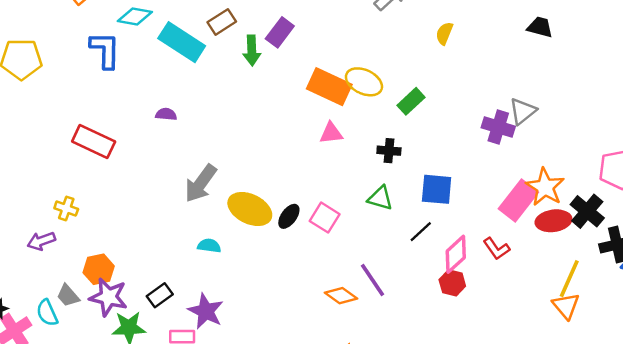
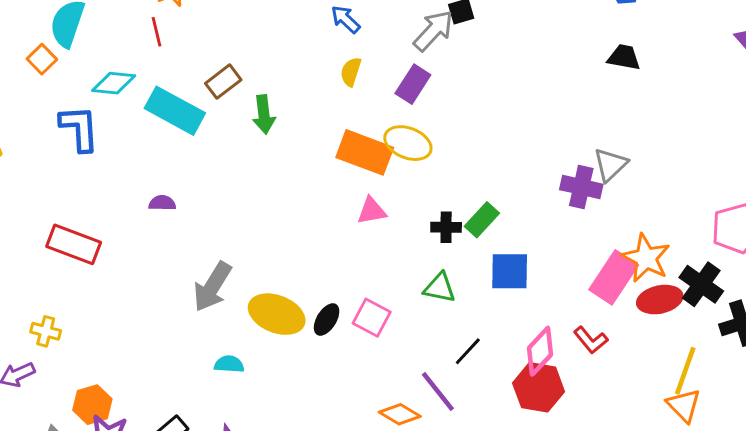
purple rectangle: (280, 32) -> (413, 84), moved
yellow semicircle: (444, 33) -> (351, 72), moved
green rectangle: (411, 101) -> (482, 220), moved
black line: (421, 232) -> (468, 351), moved
red hexagon: (452, 283) -> (539, 387), size x1.5

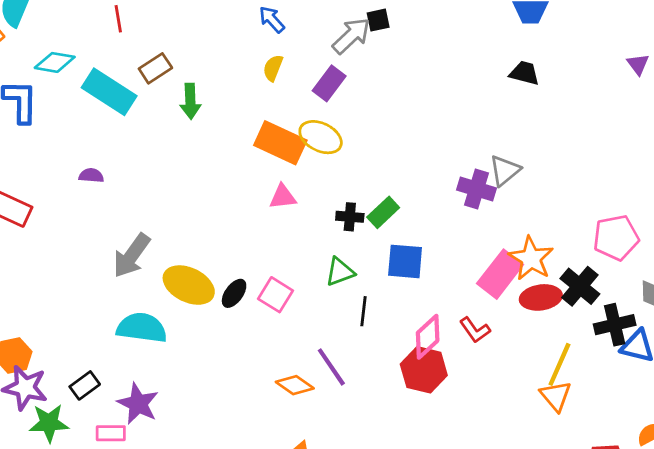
red line: (157, 32) -> (118, 19), moved
green triangle: (440, 288) -> (340, 272), turned -36
black line: (468, 351) -> (363, 311), moved, turned -40
cyan semicircle: (229, 364) -> (142, 328), size x1.8

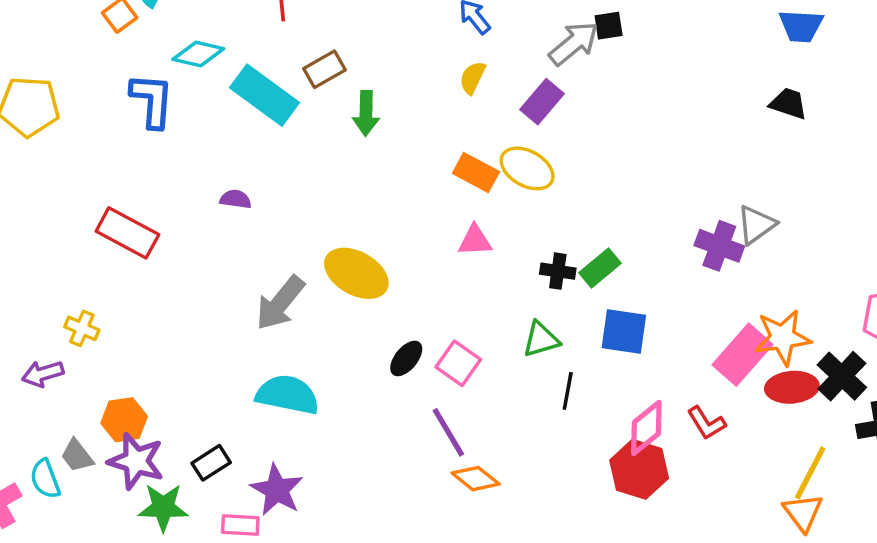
orange rectangle: (280, 143) -> (476, 172), size x0.7
orange star: (531, 258) -> (783, 337), turned 30
yellow ellipse: (189, 285) -> (356, 273), moved
purple line: (331, 367) -> (448, 432), moved

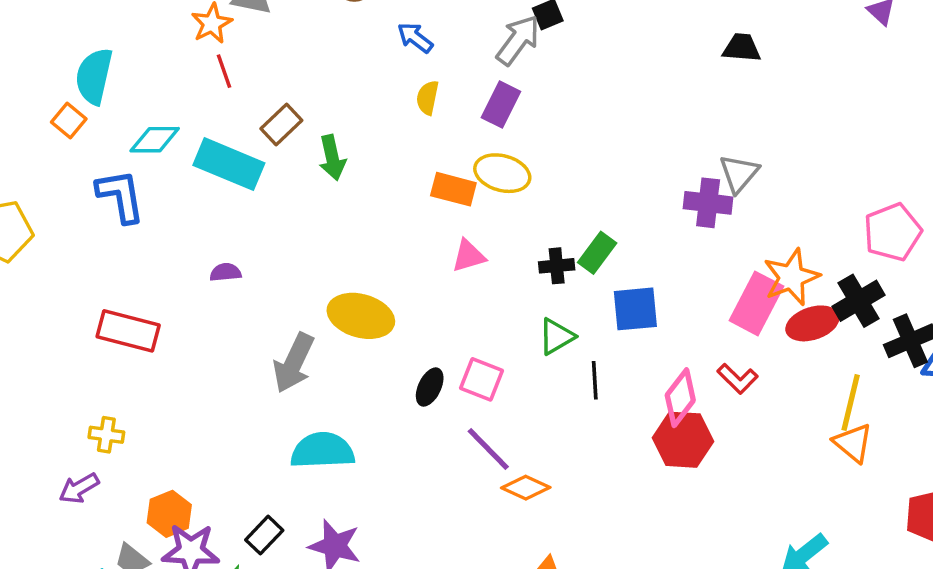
black cross: (842, 376) -> (859, 301), turned 30

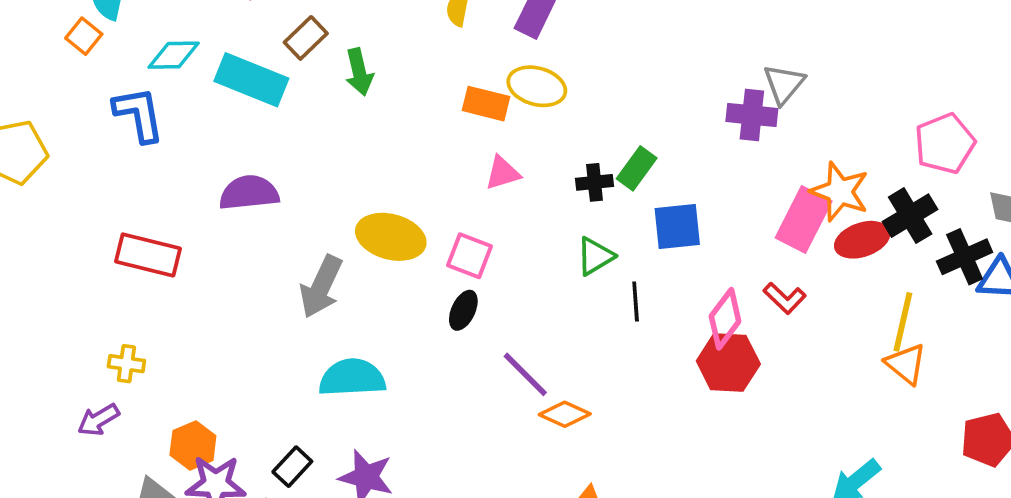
purple semicircle: (225, 272) -> (249, 193), size x1.8
orange star: (791, 277) -> (840, 192), turned -30
pink square: (482, 379) -> (469, 256), moved

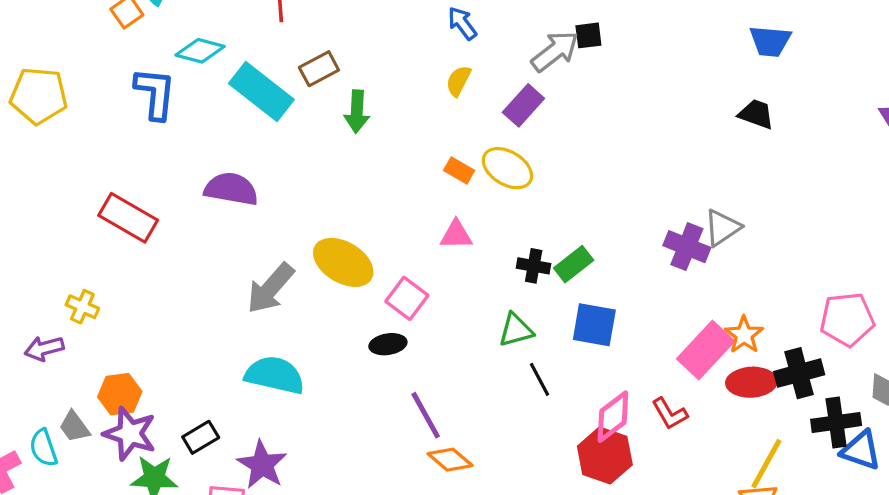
orange rectangle: (486, 104) -> (459, 170), size x0.7
orange star: (840, 192) -> (744, 335), size x0.7
black line: (636, 301) -> (540, 379), turned -40
black ellipse: (463, 310) -> (388, 344), turned 40

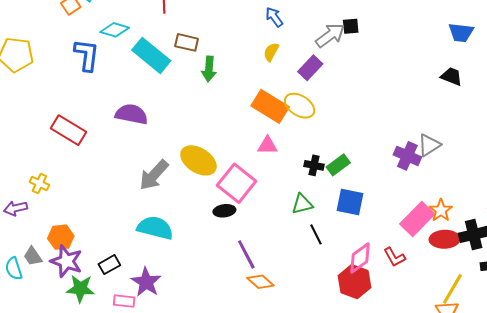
brown rectangle: (319, 69) -> (187, 42), turned 40
orange rectangle: (459, 170) -> (270, 106), size x2.0
pink square: (407, 298) -> (237, 183), size x1.5

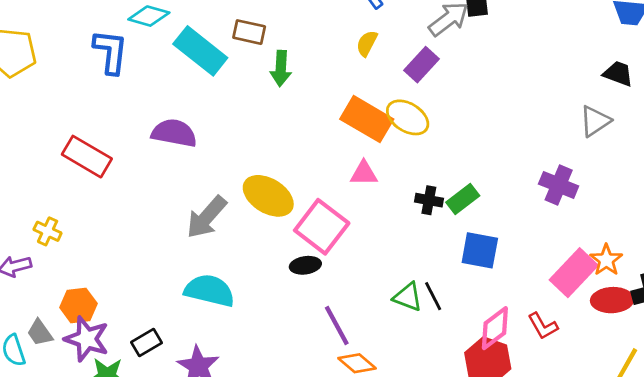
gray triangle: (429, 145) -> (595, 121), moved
green triangle: (302, 204) -> (408, 297), moved, turned 35

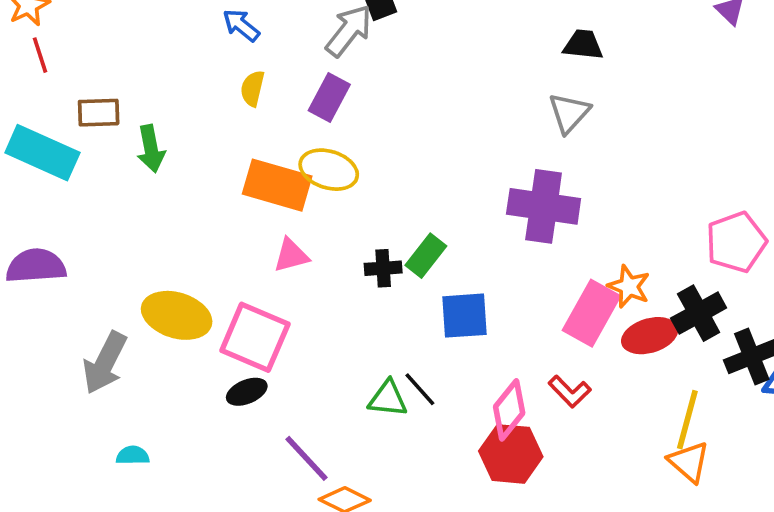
purple cross: (559, 185) -> (544, 206), size x1.4
cyan semicircle: (209, 291) -> (133, 455), size x0.5

